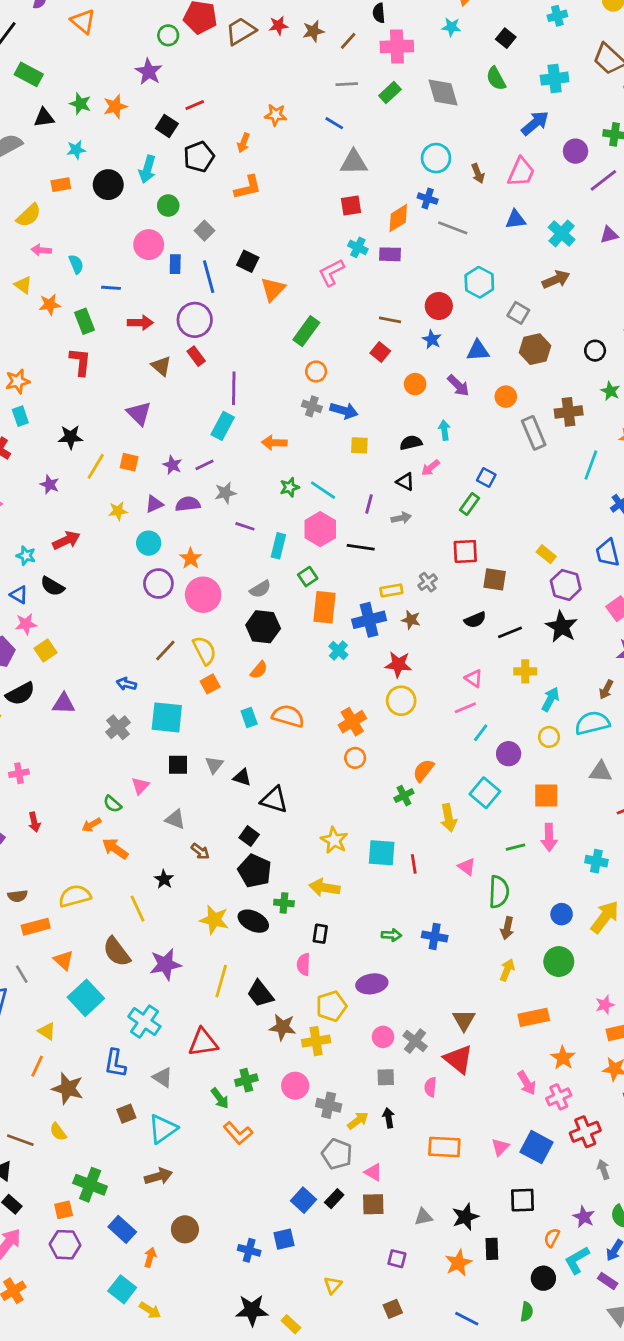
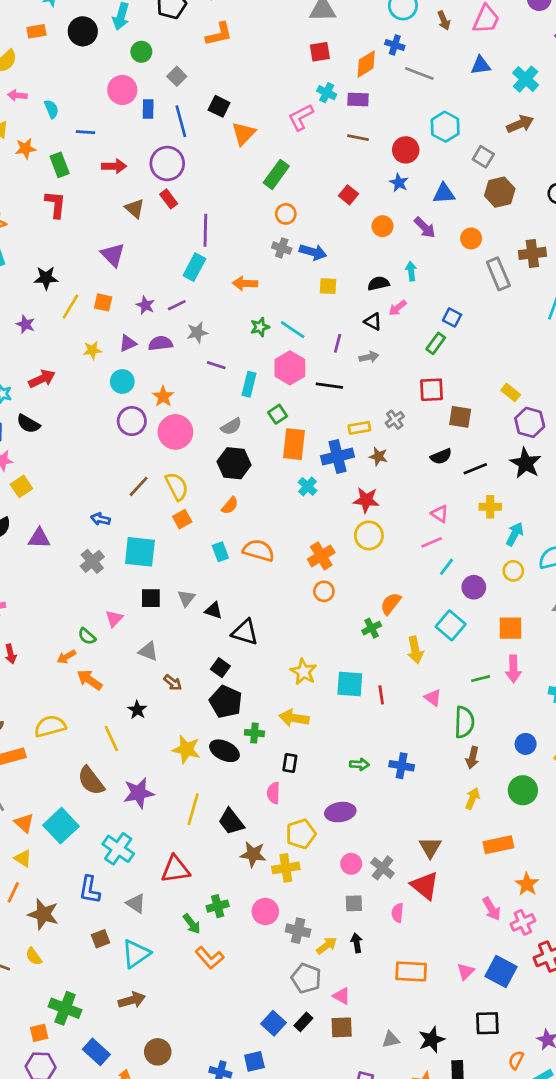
brown line: (390, 320) -> (358, 138), moved
orange triangle: (64, 960) -> (24, 823), moved

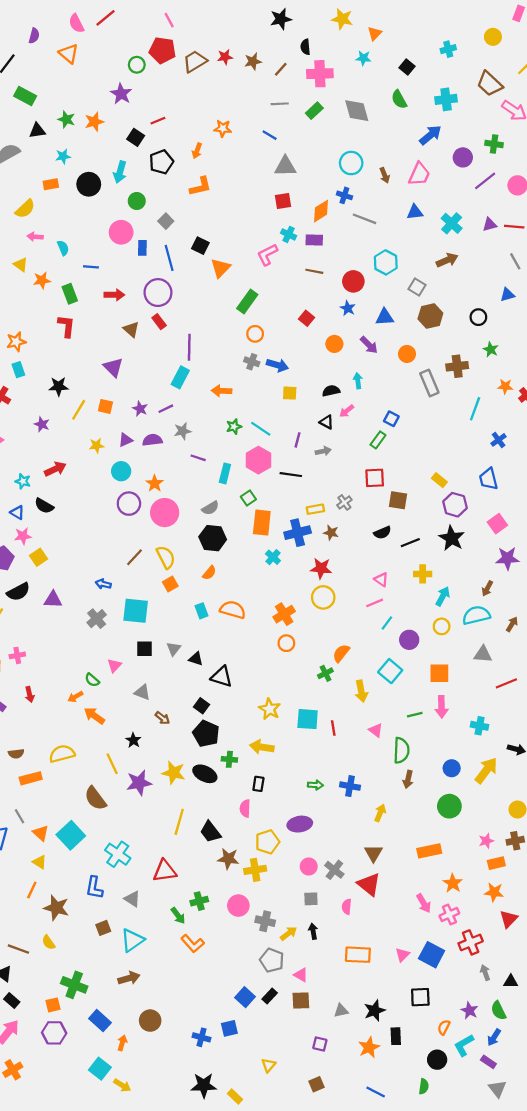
purple star: (139, 793) -> (139, 783), moved
yellow arrow: (472, 798) -> (380, 813), moved

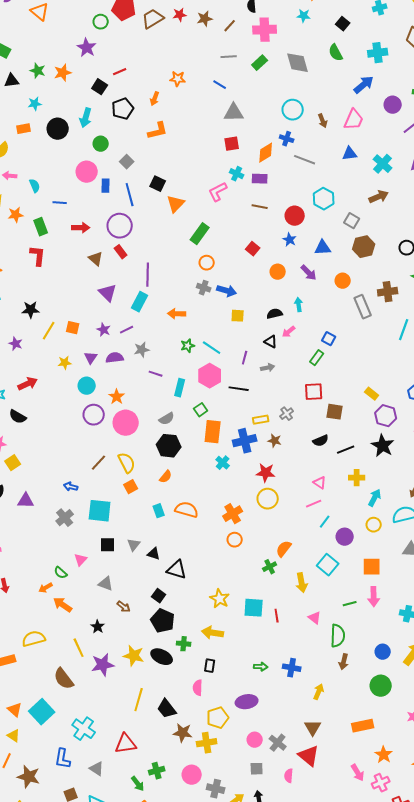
purple triangle: (113, 367) -> (108, 293), moved
purple triangle: (126, 440) -> (91, 358), turned -32

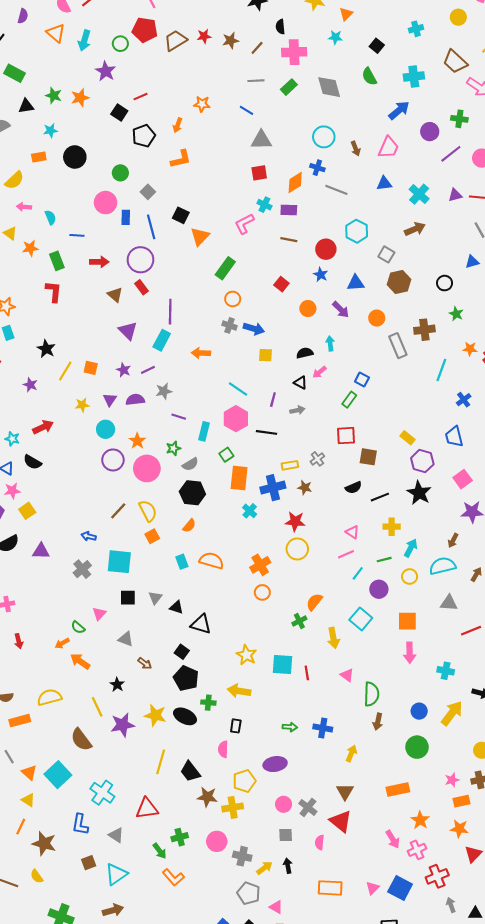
cyan arrow: (86, 118) -> (84, 40), moved
black star: (31, 310) -> (46, 349), turned 30
green star: (188, 346) -> (173, 448), moved
green line: (350, 604) -> (384, 560), moved

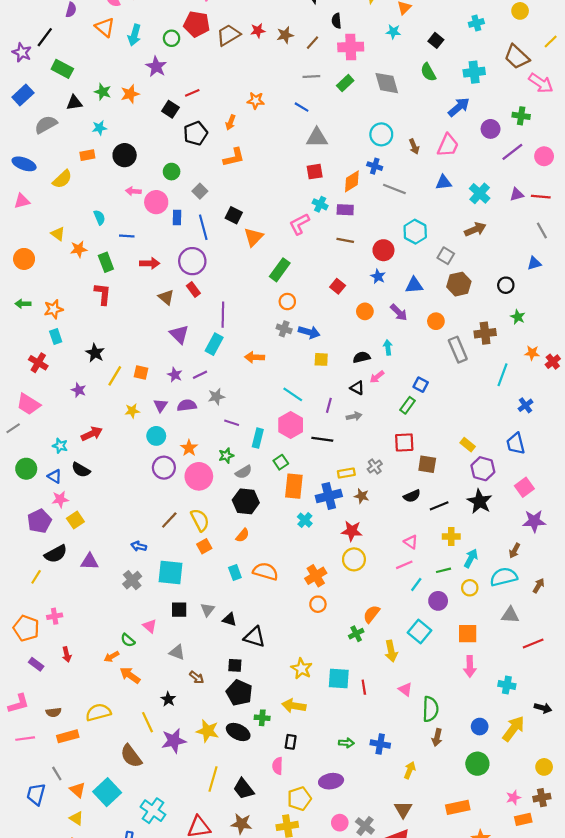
pink arrow: (24, 207) -> (133, 191), moved
pink triangle: (99, 614) -> (150, 626), turned -32
black square: (182, 652) -> (235, 665), turned -32
brown star: (207, 797) -> (241, 824), moved

